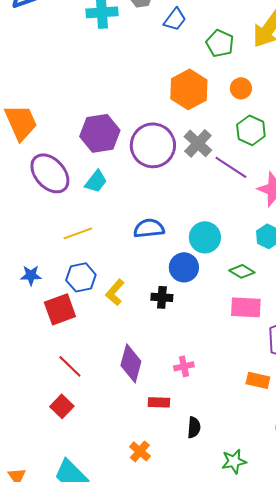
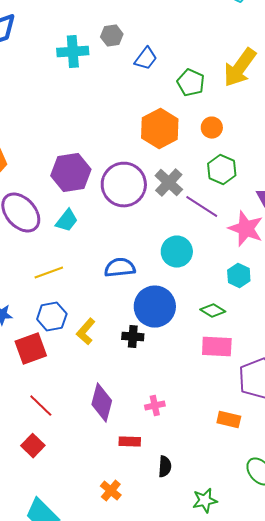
cyan circle: (205, 237) -> (177, 252), moved
blue circle: (184, 267) -> (155, 307), size x1.4

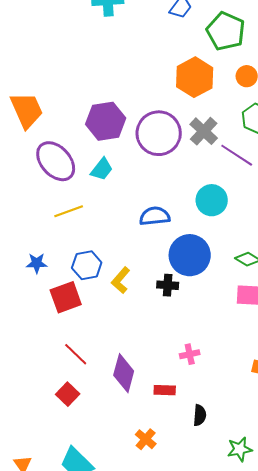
green pentagon: (191, 83) -> (226, 31), size x1.4
yellow line: (49, 273) -> (69, 211), moved
purple diamond: (102, 403) -> (124, 373), moved

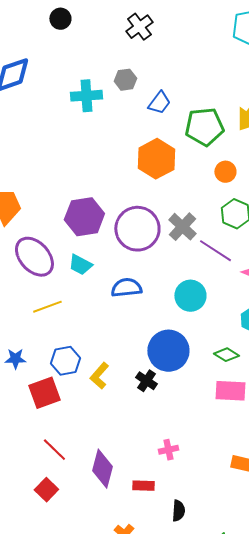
green pentagon: (226, 31) -> (204, 127), turned -30
orange hexagon: (195, 77) -> (156, 159), moved
cyan trapezoid: (102, 169) -> (80, 265), turned 80
blue semicircle: (155, 216) -> (126, 288), moved
black cross: (168, 285) -> (146, 381), turned 30

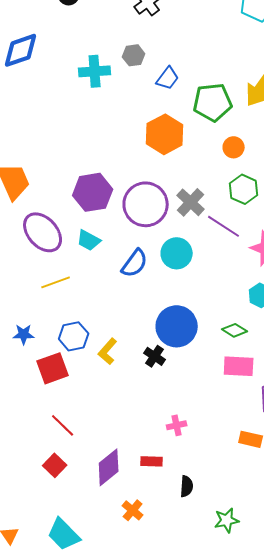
blue semicircle: (126, 288) -> (135, 263), turned 132
cyan circle: (190, 296) -> (177, 253), moved
purple diamond: (102, 469) -> (109, 467), moved, turned 36

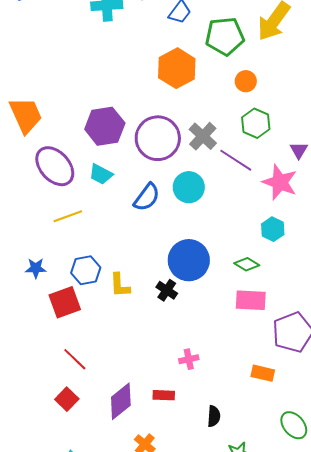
yellow L-shape: (108, 351) -> (120, 285), turned -44
black semicircle: (187, 486) -> (214, 416), moved

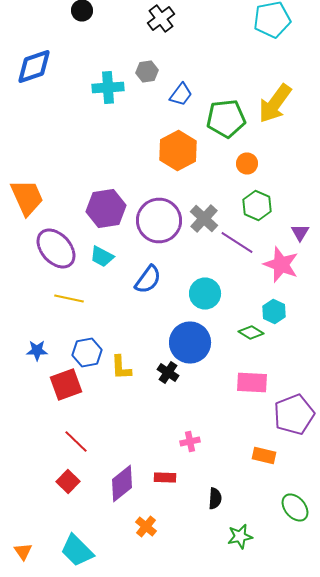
cyan circle: (189, 187) -> (205, 294), moved
yellow line: (68, 216) -> (69, 298), turned 32
green diamond: (247, 264) -> (251, 332), moved

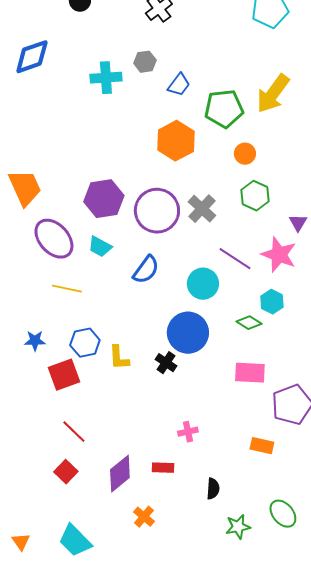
purple line: (237, 242) -> (235, 259), moved
green ellipse: (295, 508) -> (283, 514), moved

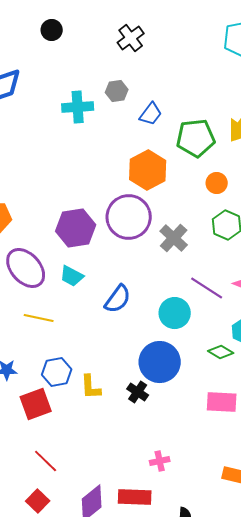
purple circle: (157, 211) -> (129, 217), moved
red rectangle: (163, 468) -> (135, 497), size x1.5

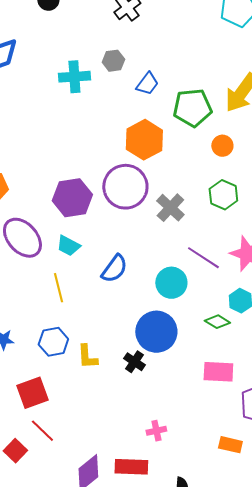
orange circle: (217, 183) -> (222, 146), moved
yellow line: (39, 318) -> (58, 288), moved, turned 64
red square: (36, 404) -> (32, 393), moved
red square: (38, 501) -> (15, 451), moved

